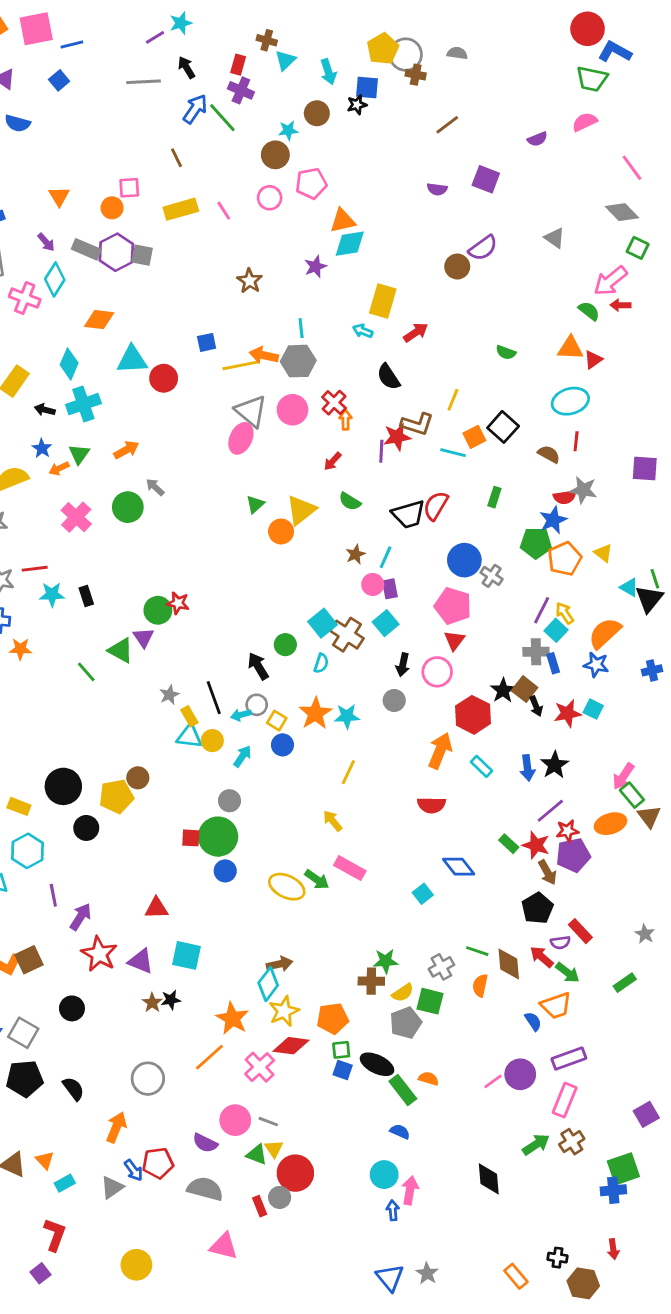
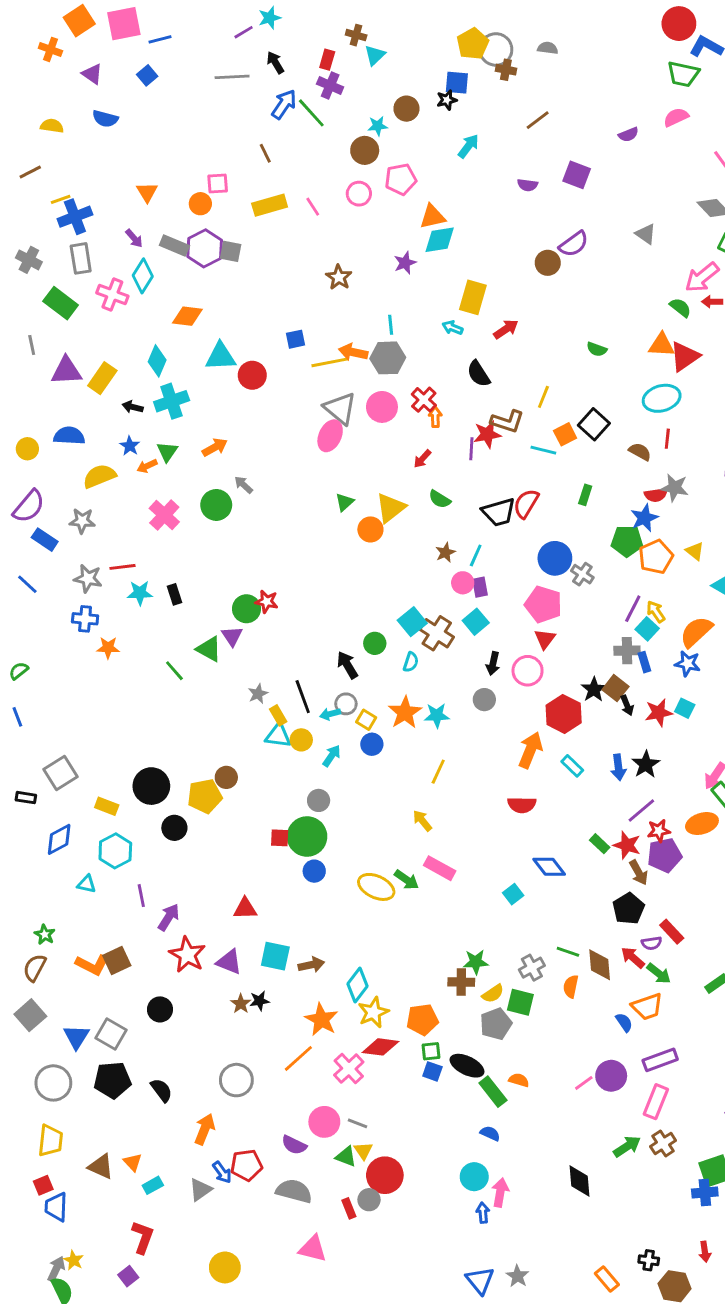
cyan arrow: (328, 72) -> (468, 146), moved, turned -125
red triangle: (593, 360) -> (685, 356), size x1.6
brown arrow: (280, 964) -> (311, 965), moved

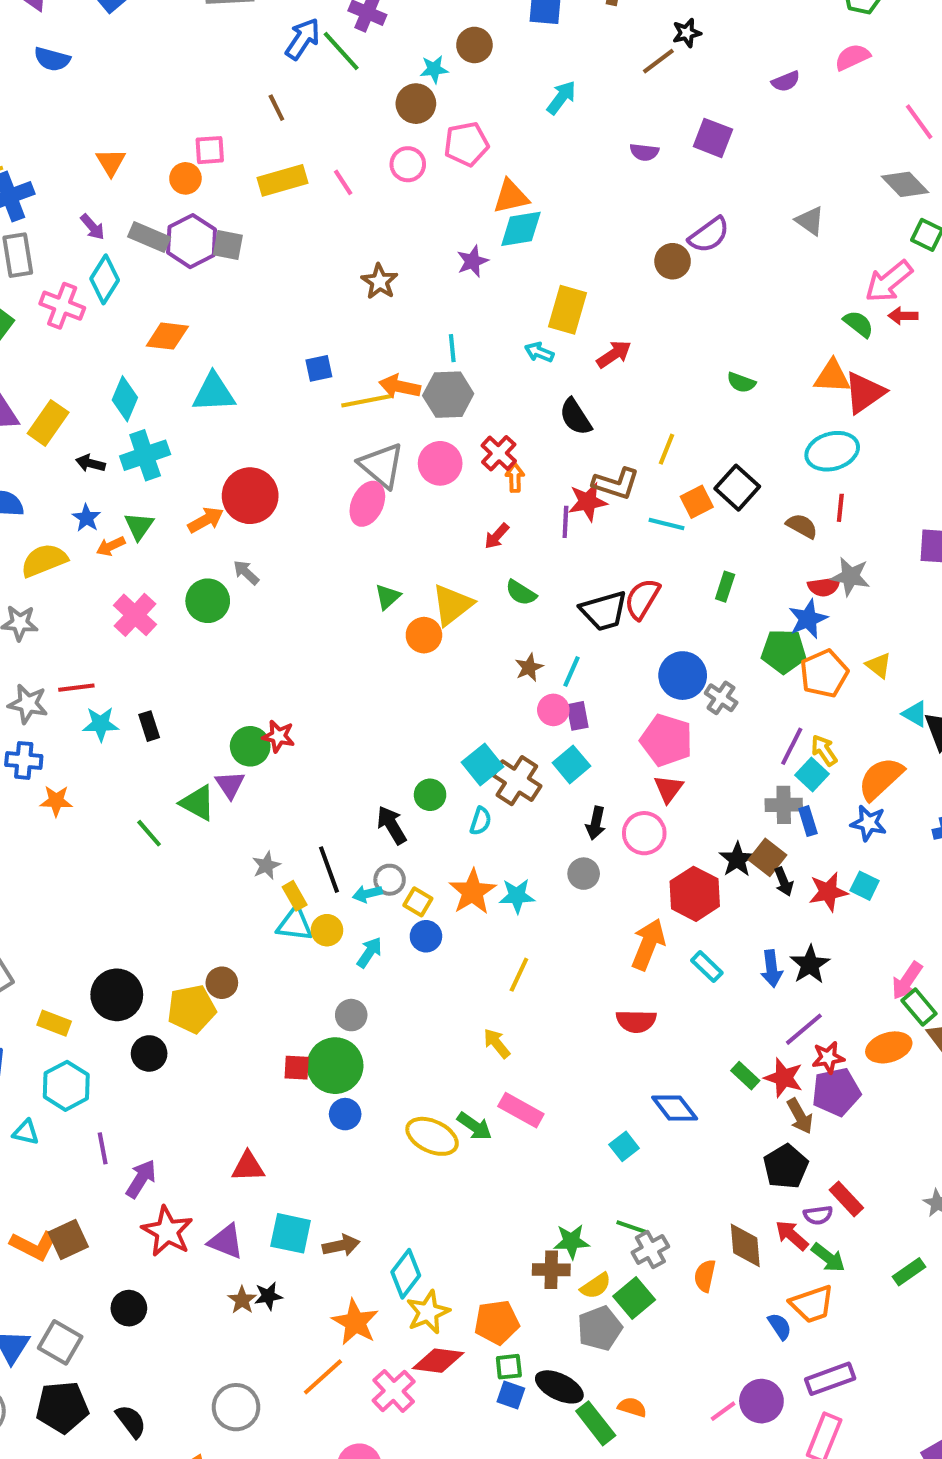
black star: (447, 100) -> (687, 33), moved
red circle: (252, 375) -> (250, 496), moved, size x1.4
green line: (568, 952) -> (632, 1227), moved
green square: (520, 1002) -> (634, 1298), turned 36

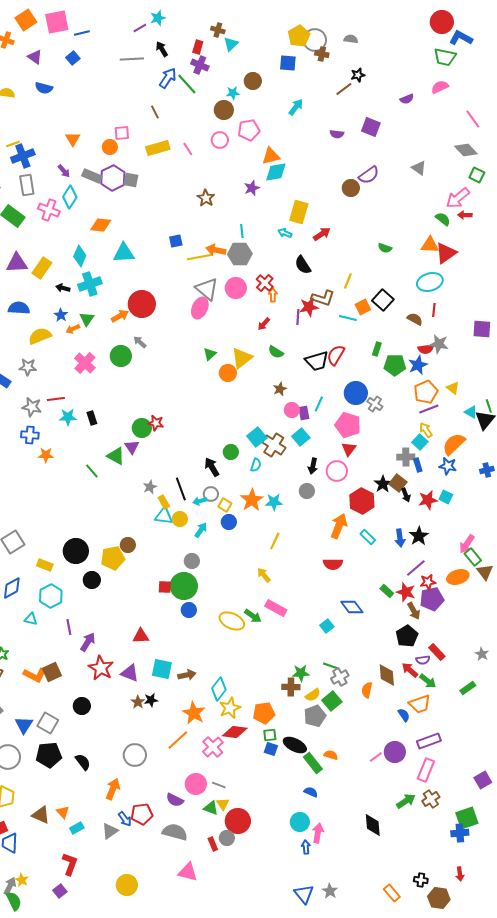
green pentagon: (784, 651) -> (395, 365), moved
cyan line: (571, 671) -> (319, 404), moved
purple line: (792, 746) -> (429, 409), moved, turned 42

